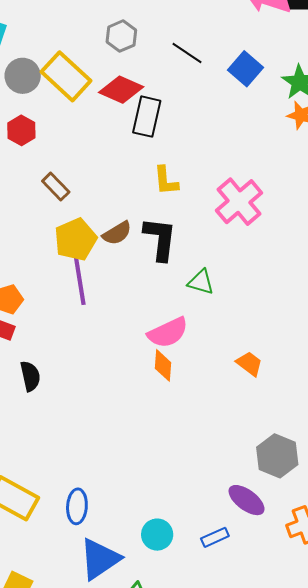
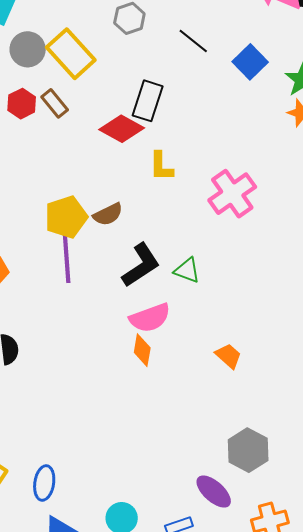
red diamond: (121, 90) -> (122, 129), moved
brown rectangle: (56, 186) -> (55, 103), moved
black L-shape: (160, 239) -> (141, 265), moved, turned 45

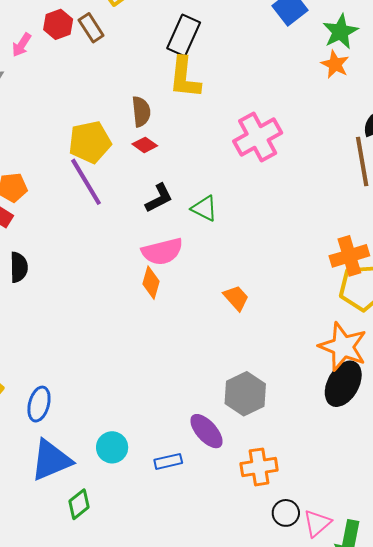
red diamond: (122, 129) -> (145, 145), moved, size x0.6
yellow L-shape: (161, 166) -> (185, 78), moved, size x1.4
brown semicircle: (108, 214) -> (141, 112), moved, turned -76
purple line: (67, 257) -> (86, 182), turned -33
black L-shape: (141, 265) -> (159, 198), size x0.7

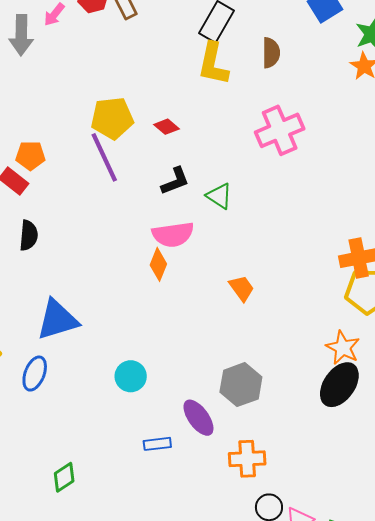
brown semicircle: (141, 112) -> (271, 53), moved
orange star: (343, 347) -> (343, 348), size x0.7
cyan circle: (112, 447) -> (131, 376), moved
blue triangle: (51, 460) -> (57, 320), moved

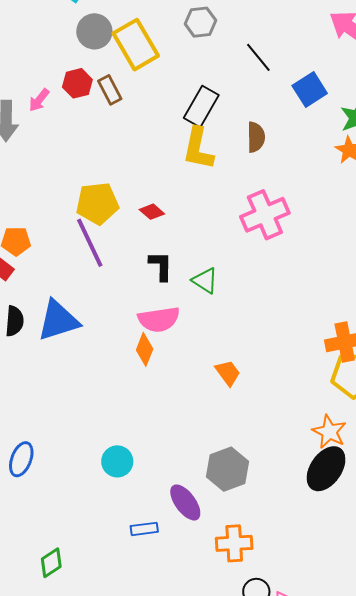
black L-shape: (175, 181) -> (161, 266), turned -68
blue triangle: (57, 320) -> (58, 320), moved

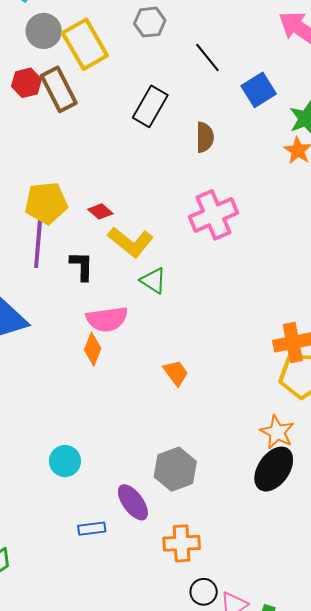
brown rectangle: (110, 90) -> (59, 89), size x1.5
yellow L-shape: (198, 149) -> (131, 242), moved, turned -63
purple line: (90, 243) -> (38, 242), turned 30
black L-shape: (161, 266) -> (82, 266), moved

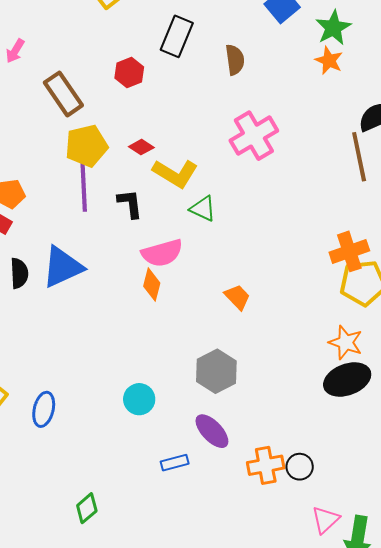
red hexagon: (26, 83) -> (129, 73), moved
brown rectangle: (59, 89) -> (63, 94), moved
gray hexagon: (175, 469) -> (216, 371), moved
black ellipse: (274, 469) -> (347, 380), turned 42
black circle: (204, 592) -> (300, 467), moved

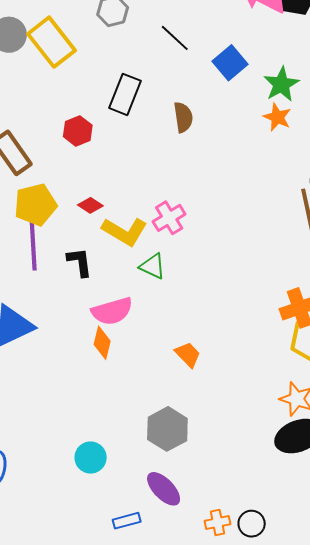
pink cross: (254, 136) -> (169, 218), moved, size x0.7
orange cross: (266, 465) -> (218, 523), size x0.7

